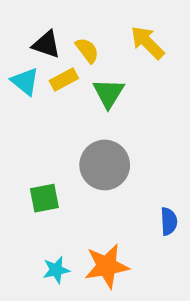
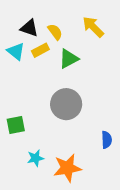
green triangle: (109, 93) -> (69, 59), turned 30
green square: (44, 198) -> (16, 125), moved
cyan star: (56, 270) -> (35, 158), moved

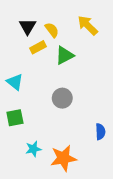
black triangle: (29, 28) -> (28, 26), turned 42
cyan triangle: (16, 51) -> (15, 82), moved
gray circle: (66, 104) -> (62, 98), size x0.7

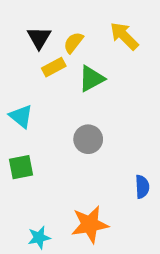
yellow semicircle: (52, 30) -> (73, 43), turned -105
cyan star: (33, 149) -> (39, 237), moved

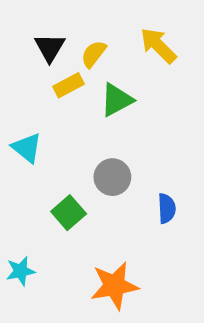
green square: (21, 167) -> (69, 213), moved, turned -30
blue semicircle: (142, 187) -> (167, 208), moved
cyan star: (39, 237) -> (21, 271), moved

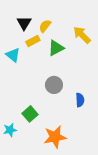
yellow arrow: (158, 46) -> (82, 35), moved
cyan triangle: (27, 148) -> (13, 55), moved
green square: (69, 213) -> (30, 114), moved

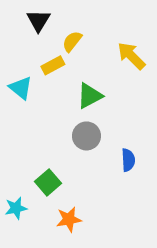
black triangle: (24, 23) -> (38, 21), moved
green triangle: (56, 48) -> (90, 96), moved
orange star: (55, 137) -> (69, 219), moved, size x0.7

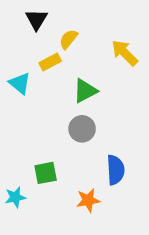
blue semicircle: (128, 160) -> (116, 170), moved, size x1.4
green square: (48, 182) -> (46, 173), turned 30
orange star: (69, 219) -> (88, 200), moved

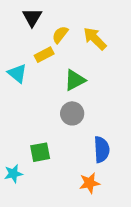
yellow arrow: (125, 53) -> (95, 39), moved
orange star: (88, 200) -> (90, 183), moved

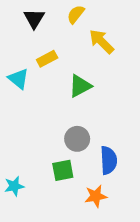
yellow semicircle: (60, 35) -> (76, 14), moved
gray circle: (72, 113) -> (77, 139), moved
green square: (40, 152) -> (63, 170), moved

